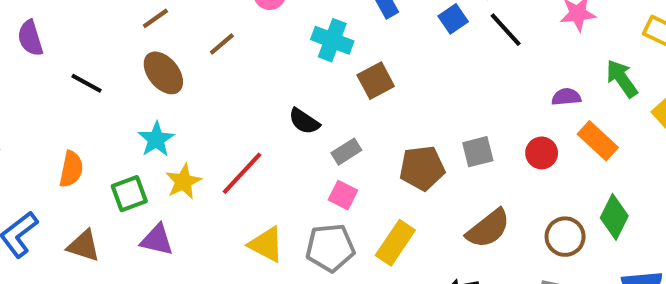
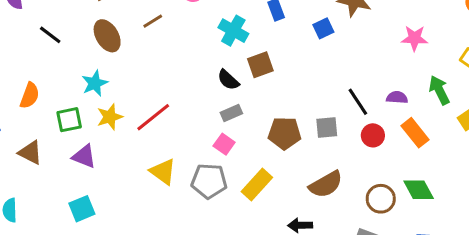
black line: (506, 30) -> (358, 102), moved
black semicircle: (304, 121) -> (228, 80), moved
green diamond: (614, 217) -> (419, 190), turned -64

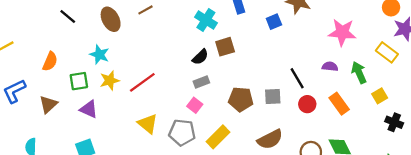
pink star: (414, 38) -> (342, 32), size x1.4
black semicircle: (228, 80) -> (200, 57), turned -90
cyan star: (95, 83) -> (99, 55), turned -30
purple semicircle: (397, 97) -> (330, 66), moved
brown triangle: (30, 153) -> (48, 104), turned 48

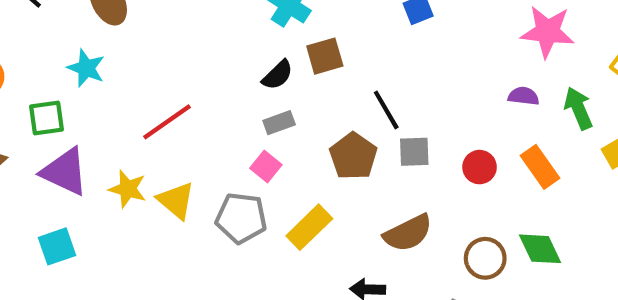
black line: (297, 78) -> (386, 110), moved
yellow star: (110, 80) -> (128, 189), moved, turned 30
brown pentagon: (241, 99) -> (353, 156), turned 30
purple triangle: (89, 109) -> (65, 172), size x1.4

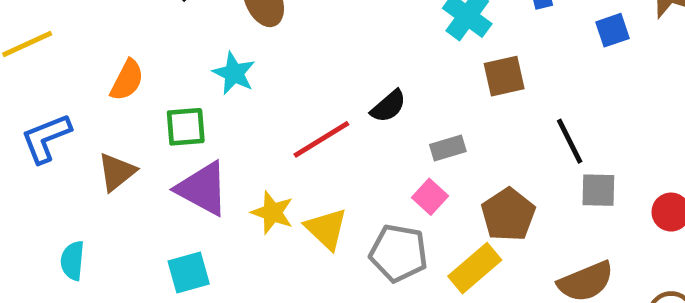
black semicircle: (278, 75) -> (388, 106), moved
brown pentagon: (353, 156) -> (508, 215), moved

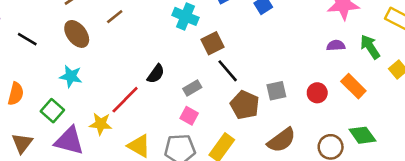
green square: (186, 127) -> (52, 111), turned -30
black line: (570, 141) -> (228, 71), moved
yellow star: (272, 212) -> (101, 124), moved
brown pentagon: (508, 215) -> (245, 105), moved

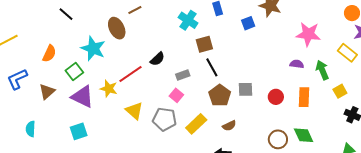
brown ellipse: (77, 34) -> (117, 28), moved
cyan star: (71, 76) -> (93, 49), size x1.4
orange rectangle: (353, 86) -> (304, 97), turned 36
brown semicircle: (282, 140) -> (229, 126), moved, size x0.6

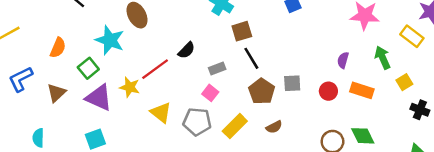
purple semicircle: (297, 64) -> (343, 60), moved, turned -80
orange rectangle: (304, 97) -> (362, 90), turned -72

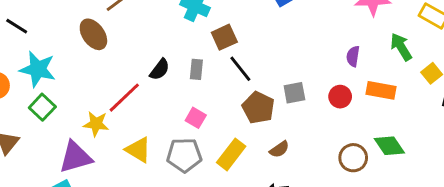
cyan star: (110, 40) -> (38, 69), moved
gray rectangle: (217, 68) -> (196, 69), moved, turned -56
purple triangle: (99, 98) -> (75, 157), moved, turned -32

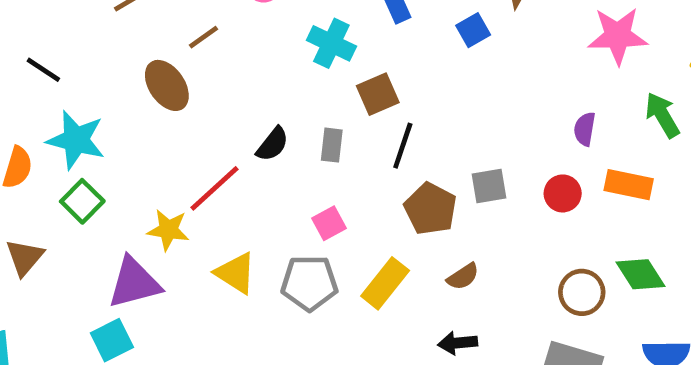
black line: (240, 69) -> (403, 146), turned 56
pink square: (196, 118) -> (329, 223), turned 30

